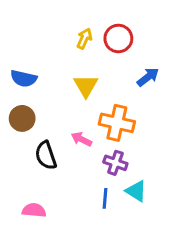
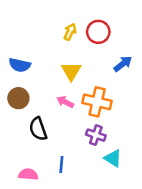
pink arrow: (81, 139) -> (65, 102), moved
blue line: (105, 198) -> (61, 165), moved

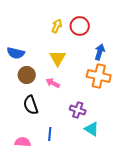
blue arrow: (123, 64) -> (100, 52), turned -35
brown circle: (18, 98) -> (27, 75), moved
orange cross: (97, 102) -> (99, 76), moved

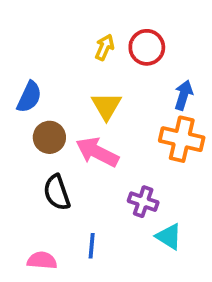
blue semicircle: (16, 53) -> (29, 97), turned -78
pink arrow: (53, 83) -> (97, 152), size x1.6

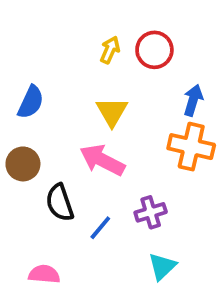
brown circle: (49, 137) -> (23, 164), moved
purple cross: (143, 202) -> (151, 212), turned -36
cyan triangle: (169, 237) -> (162, 266), moved, turned 44
blue line: (92, 246) -> (100, 228), moved, turned 35

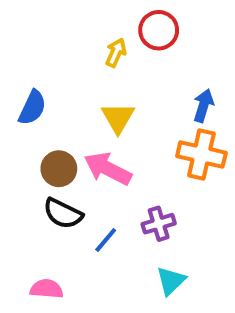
red circle: (154, 50) -> (159, 30), moved
brown circle: (23, 164) -> (59, 169), moved
black semicircle: (60, 203) -> (63, 214), turned -45

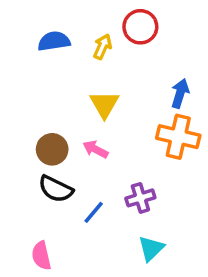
blue semicircle: (32, 108) -> (54, 41), moved, turned -124
pink arrow: (108, 169) -> (95, 149), size x0.6
pink semicircle: (47, 289) -> (41, 256), turned -108

